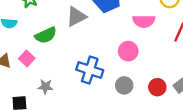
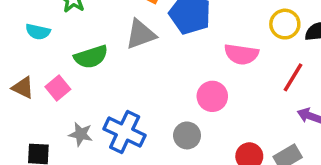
blue cross: (90, 70) -> (125, 132), moved
gray circle: (124, 85) -> (187, 135), moved

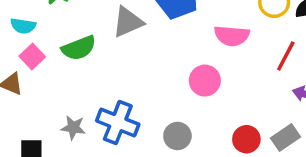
pink square: (58, 88) -> (32, 56), moved
gray circle: (187, 135) -> (177, 136), moved

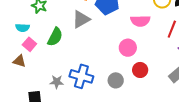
green semicircle: (79, 48) -> (55, 37), turned -36
red circle: (246, 139) -> (140, 70), moved

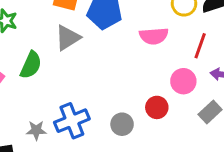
pink circle: (128, 48) -> (183, 81), moved
blue cross: (81, 76) -> (72, 121), turned -35

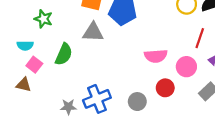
pink semicircle: (154, 36) -> (156, 56), moved
gray triangle: (68, 38) -> (93, 32), turned 35

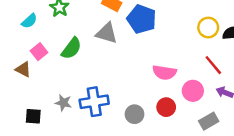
red line: (200, 38) -> (213, 65), turned -72
cyan semicircle: (25, 46) -> (29, 21), moved, turned -56

